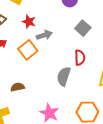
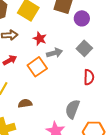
gray square: (83, 28) -> (84, 48), moved
gray semicircle: (64, 76) -> (72, 109), moved

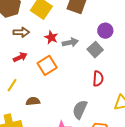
purple circle: (82, 18) -> (105, 31), moved
gray arrow: (55, 53) -> (70, 42), moved

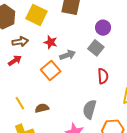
gray arrow: (70, 42) -> (68, 55), moved
red arrow: (20, 57) -> (15, 61), moved
yellow line: (12, 85) -> (20, 103), moved, turned -56

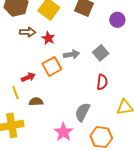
purple circle: (103, 28) -> (117, 20), moved
red star: (51, 42) -> (48, 38), moved
red arrow: (15, 61) -> (28, 77), moved

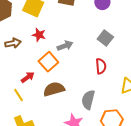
brown arrow: (28, 32) -> (13, 43), moved
gray square: (101, 53) -> (105, 38), moved
brown semicircle: (36, 102) -> (54, 89), moved, size x1.5

